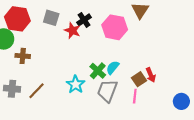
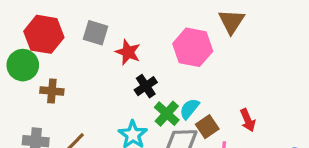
black cross: (84, 20) -> (146, 86), moved
brown square: (139, 79) -> (207, 127), moved

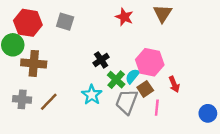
pink hexagon: (193, 47) -> (150, 62), moved
red star: (128, 52) -> (124, 17), moved
brown cross: (52, 91) -> (34, 63), size x1.5

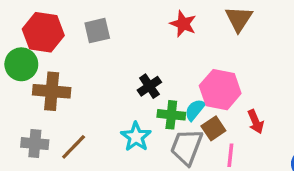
gray square: (65, 22) -> (97, 31), turned -30
green cross: (116, 80) -> (171, 115), turned -36

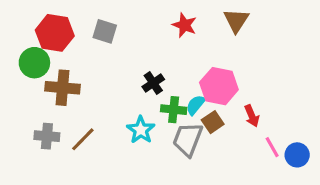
gray square: (97, 31) -> (105, 31), turned 30
pink line: (230, 155) -> (272, 147), moved, turned -35

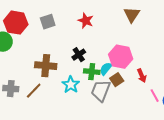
red star: (185, 25) -> (86, 21), moved
gray square: (105, 31) -> (48, 22), turned -35
brown cross: (63, 88) -> (46, 66), moved

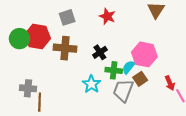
red hexagon: (16, 23) -> (37, 36), moved
brown cross: (46, 66) -> (65, 48), moved
red arrow: (142, 76) -> (170, 83), moved
brown line: (34, 91) -> (40, 102), moved, turned -42

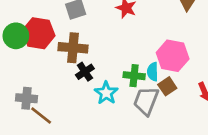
black cross: (100, 52) -> (85, 72), moved
cyan semicircle: (128, 67) -> (153, 72), turned -40
brown line: (40, 102) -> (41, 116), turned -54

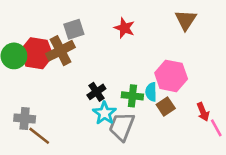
brown cross: (73, 48) -> (61, 51), moved, turned -32
black cross: (85, 72) -> (96, 92), moved
gray trapezoid: (146, 101) -> (122, 126), moved

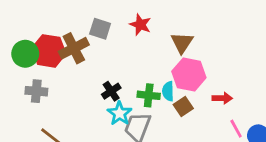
brown triangle: (186, 20) -> (182, 43), moved
gray square: (74, 29) -> (100, 29), moved, turned 36
red arrow: (203, 112) -> (222, 98), moved, turned -66
gray cross: (25, 118) -> (36, 91), moved

